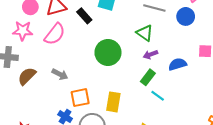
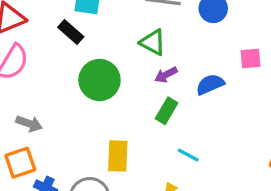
black rectangle: (84, 16) -> (71, 32), moved
cyan line: (158, 96) -> (188, 155), moved
orange square: (80, 98) -> (20, 163), moved

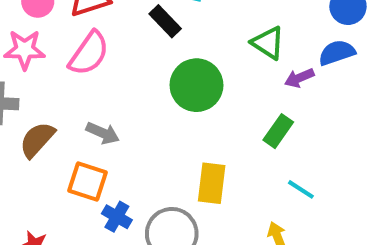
purple arrow: (166, 75) -> (299, 78), moved
blue semicircle: (210, 84) -> (337, 53), moved
orange square: (20, 163) -> (88, 182), turned 32

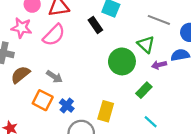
green circle: (196, 85) -> (122, 61), moved
blue cross: (117, 217) -> (67, 106), moved

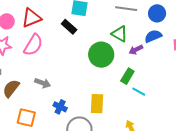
orange square: (43, 100) -> (26, 118), moved
cyan line: (151, 122) -> (139, 92), moved

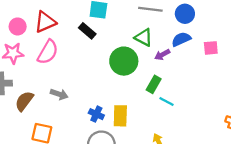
blue cross: (60, 107) -> (96, 114), moved

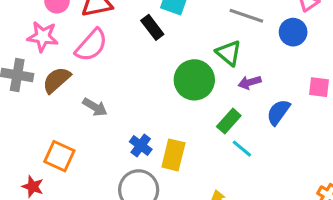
blue semicircle: (181, 39) -> (278, 112), moved, turned -42
brown semicircle: (24, 101) -> (57, 80), moved

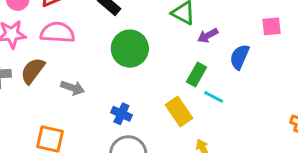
pink semicircle: (91, 45) -> (57, 32), turned -116
green circle: (194, 80) -> (130, 49), moved
yellow rectangle: (173, 155) -> (179, 112), moved, turned -36

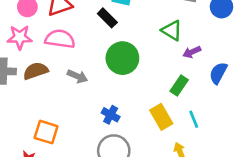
brown semicircle: (33, 71) -> (36, 71), turned 30
gray arrow: (73, 88) -> (77, 76), moved
cyan line: (214, 97) -> (194, 119), moved, turned 36

